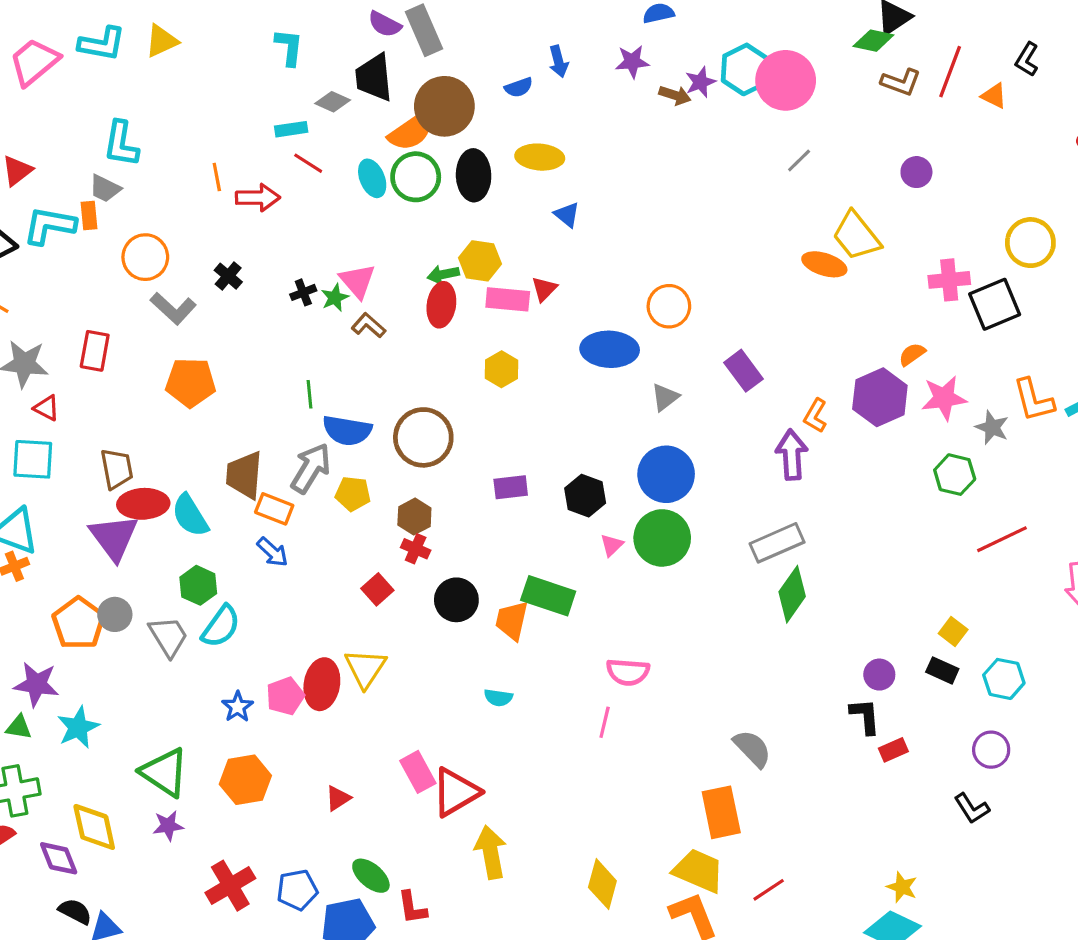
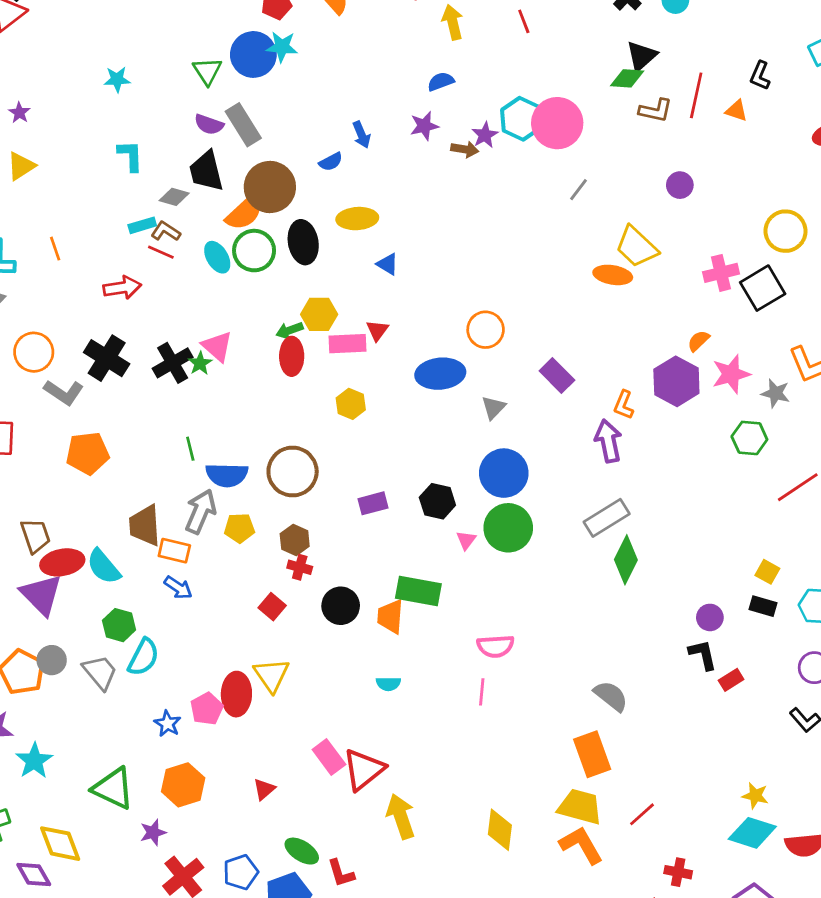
orange line: (217, 177) -> (55, 249), moved
black cross: (228, 276) -> (107, 358), size x1.8
black cross: (303, 292) -> (173, 363), size x1.8
brown L-shape: (369, 325) -> (166, 231), moved
purple star: (168, 826) -> (153, 832), moved

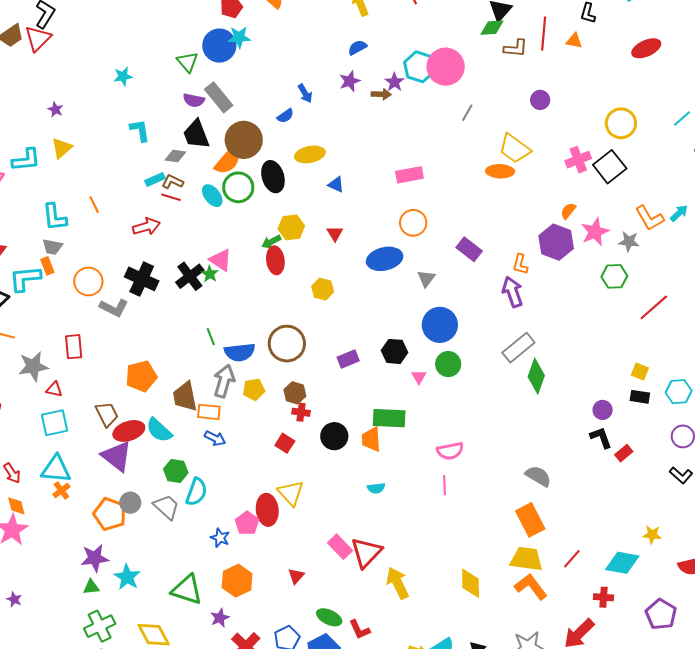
pink rectangle: (347, 344) -> (409, 175), moved
orange pentagon: (88, 453) -> (141, 376), moved
green circle: (508, 528) -> (448, 364), size x0.7
cyan diamond: (752, 833) -> (622, 563), moved

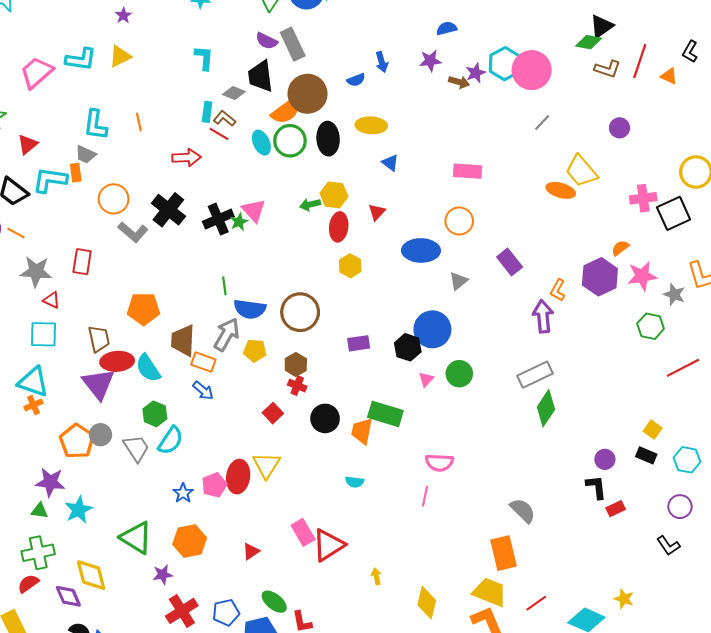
cyan rectangle: (155, 180) -> (207, 112), turned -72
red ellipse: (275, 260) -> (339, 227), moved
blue circle: (440, 325) -> (432, 329), moved
yellow arrow: (398, 583) -> (376, 576), moved, size x0.5

